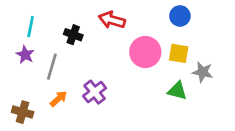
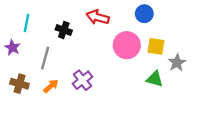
blue circle: (180, 16) -> (144, 14), moved
purple star: (25, 55) -> (12, 48), moved
gray star: (203, 72) -> (177, 63), turned 30
brown cross: (23, 112) -> (19, 84), moved

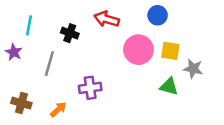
gray star: (177, 63) -> (193, 69), turned -30
purple cross: (82, 80) -> (90, 88), turned 30
brown cross: (19, 84) -> (21, 103), moved
orange arrow: (51, 86) -> (58, 109), moved

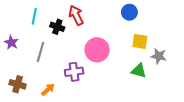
red arrow: (107, 19) -> (76, 15), moved, turned 48
cyan line: (29, 25) -> (34, 16), moved
pink circle: (138, 50) -> (97, 50), moved

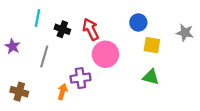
blue circle: (129, 12) -> (138, 22), moved
red arrow: (76, 15) -> (91, 29), moved
gray star: (159, 56) -> (185, 33), moved
orange arrow: (48, 90) -> (62, 92), moved, turned -32

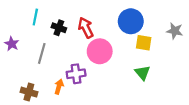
blue circle: (138, 22) -> (131, 21), size x1.5
green triangle: (151, 77) -> (143, 73), turned 35
brown cross: (19, 92) -> (29, 92), moved

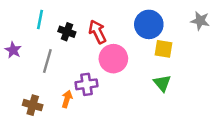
gray star: (175, 31) -> (200, 21), moved

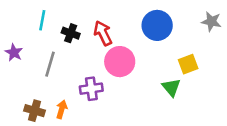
yellow square: (163, 49) -> (188, 64), moved, turned -30
orange arrow: (67, 99) -> (62, 109), moved

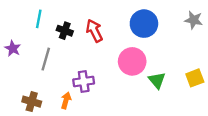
pink circle: (120, 62) -> (132, 61), moved
yellow square: (188, 64) -> (195, 78), moved
orange arrow: (62, 109) -> (66, 100), moved

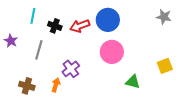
blue circle: (144, 24) -> (108, 20), moved
red arrow: (94, 31) -> (80, 26), turned -84
green triangle: (157, 80) -> (133, 82), moved, turned -35
purple cross: (84, 82) -> (71, 69), turned -30

